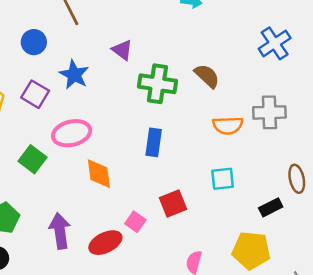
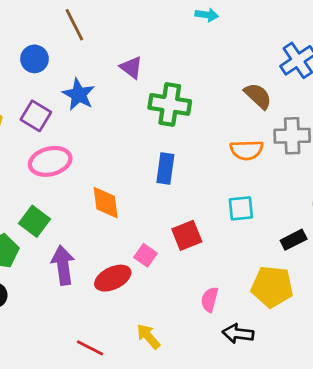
brown semicircle: (207, 76) -> (258, 96), moved
pink ellipse: (72, 133) -> (50, 161), moved
green square: (33, 159) -> (34, 221), moved

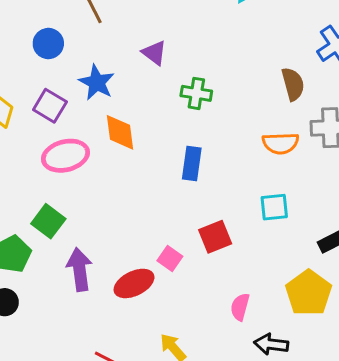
brown semicircle: (258, 96) -> (293, 84), turned 32
green cross: (170, 104) -> (196, 93), size x0.7
orange diamond: (106, 203) -> (120, 132), moved
yellow pentagon: (272, 287) -> (309, 293), turned 30

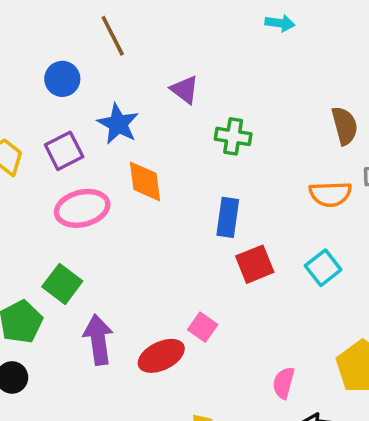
purple square: (50, 106) -> (64, 151), turned 32
cyan square: (274, 207) -> (323, 268), turned -32
red square: (215, 237) -> (255, 264), moved

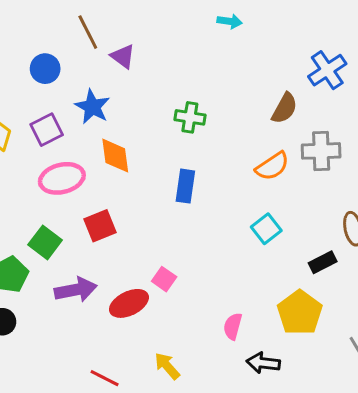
purple triangle: (185, 90) -> (123, 56), moved
brown semicircle: (345, 126) -> (285, 108), turned 44
orange semicircle: (330, 194) -> (272, 166), turned -32
red square: (255, 264) -> (100, 226), moved
purple arrow: (98, 340) -> (76, 290), turned 87

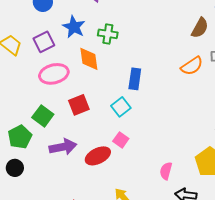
green cross: (190, 117) -> (108, 34), moved
cyan square: (266, 229) -> (121, 107), moved

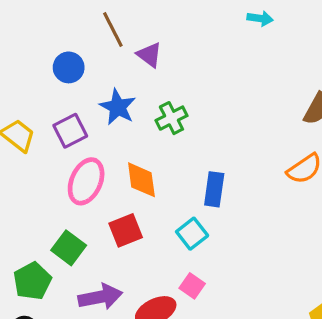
green cross: (108, 34) -> (171, 118), turned -36
orange diamond: (89, 59) -> (141, 180), moved
pink ellipse: (54, 74) -> (86, 181), turned -52

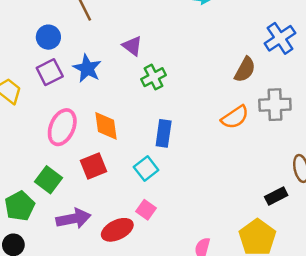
purple triangle: (149, 55) -> (132, 46), moved
green cross: (171, 118) -> (154, 77), moved
purple square: (70, 131) -> (50, 72), moved

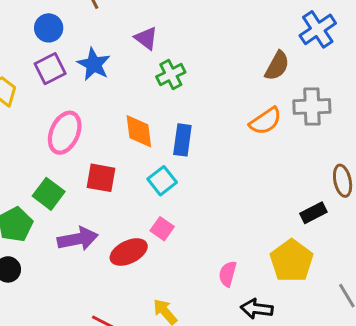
orange diamond: (106, 126) -> (139, 131), moved
red square: (93, 166) -> (101, 178), turned 32

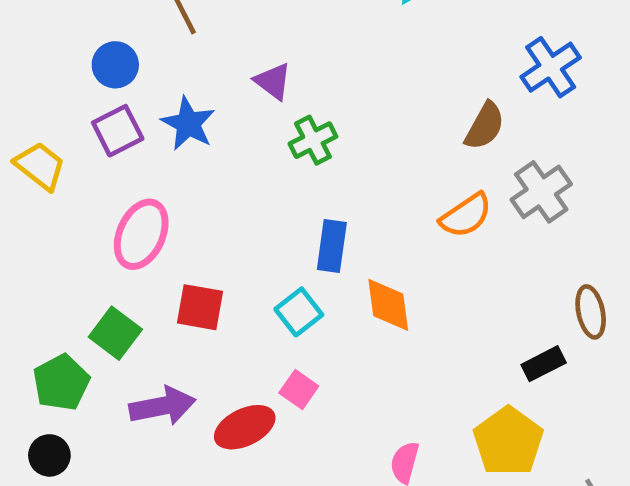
gray cross: (312, 107) -> (541, 192), turned -33
orange diamond: (139, 131) -> (388, 305), moved

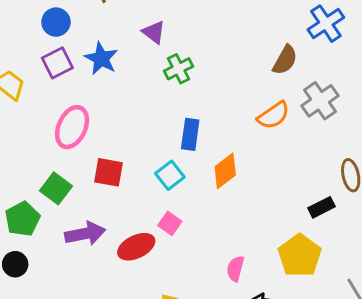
orange diamond: (388, 305) -> (225, 171), turned 60

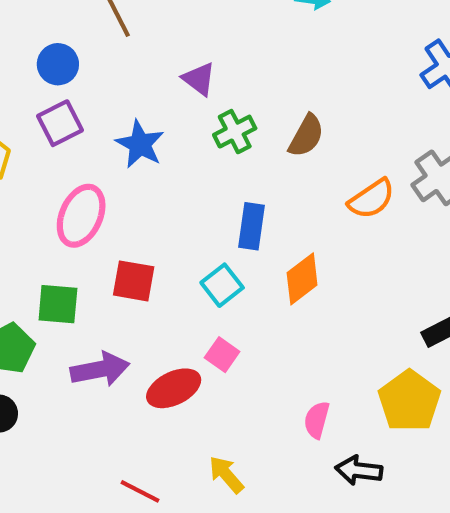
blue star: (101, 59) -> (140, 144), moved
brown semicircle: (285, 60) -> (306, 136), moved
green square: (56, 188) -> (58, 304), turned -32

